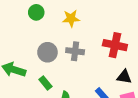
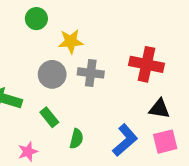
yellow star: (71, 19) -> (71, 41), moved

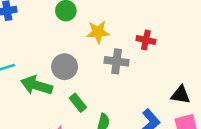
red cross: (147, 64) -> (146, 40), moved, size x0.6
gray circle: (52, 74) -> (65, 67), moved

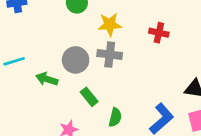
gray cross: (117, 61) -> (110, 55), moved
green arrow: (37, 85) -> (47, 79), size x0.7

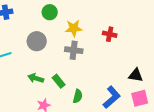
gray circle: (76, 60) -> (37, 41), moved
green arrow: (47, 79) -> (36, 78), moved

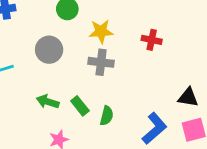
green semicircle: (78, 96) -> (107, 116), moved

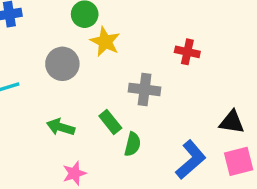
yellow star: (101, 31) -> (105, 42), moved, turned 30
gray cross: (101, 62) -> (145, 89), moved
green rectangle: (80, 106) -> (110, 122), moved

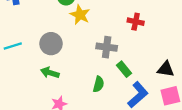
gray circle: (62, 64) -> (51, 44), moved
green rectangle: (110, 122) -> (124, 69), moved

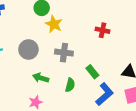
gray cross: (107, 47) -> (64, 53), moved
green arrow: (50, 73) -> (41, 78), moved

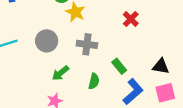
red cross: (103, 30) -> (131, 19), turned 32
green arrow: (41, 78) -> (60, 73), turned -56

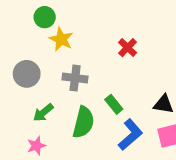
green semicircle: (94, 81) -> (83, 122), size x1.6

